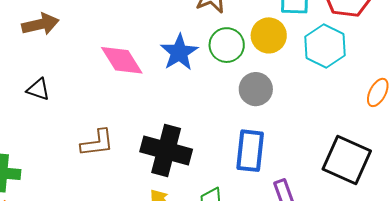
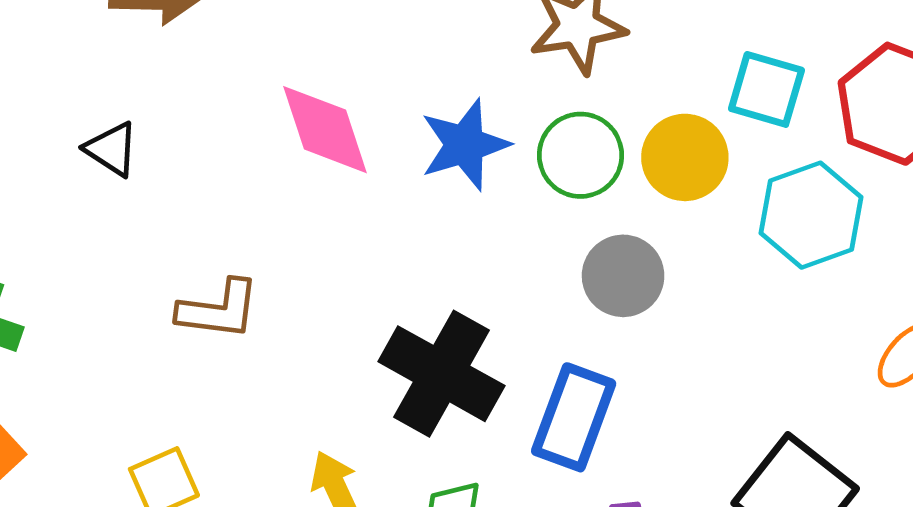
black cross: (166, 151) -> (441, 374), moved

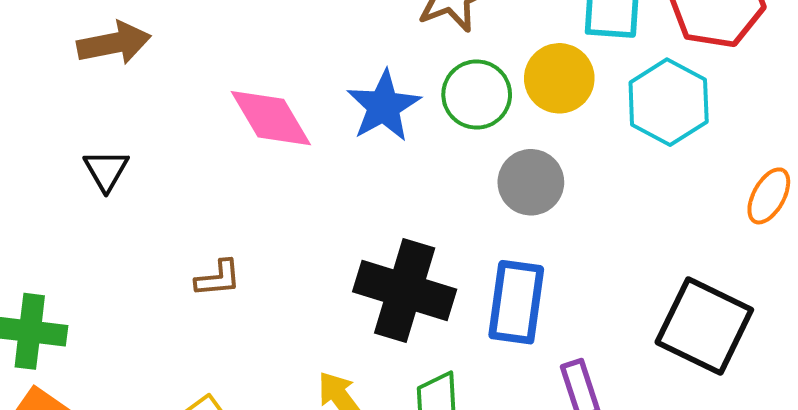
black triangle: (112, 149) -> (106, 170), turned 39
brown L-shape: (219, 310) -> (218, 278), size x0.7

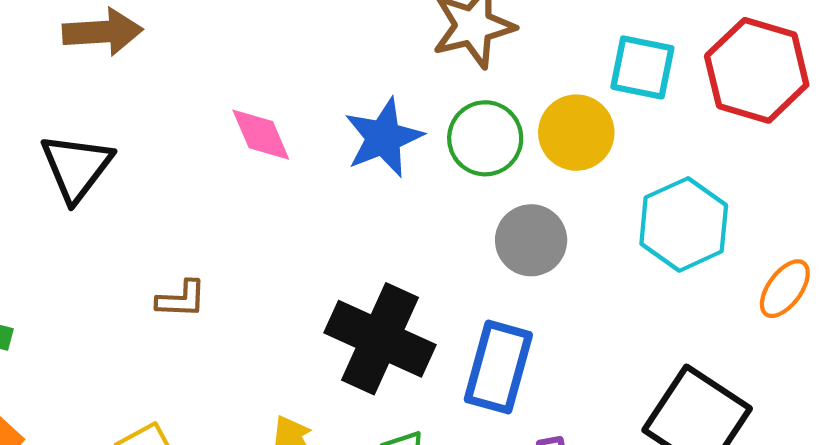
cyan hexagon: (669, 102) -> (684, 224), moved
pink diamond: (271, 118) -> (261, 135), size x0.7
black triangle: (106, 170) -> (76, 167), size x1.5

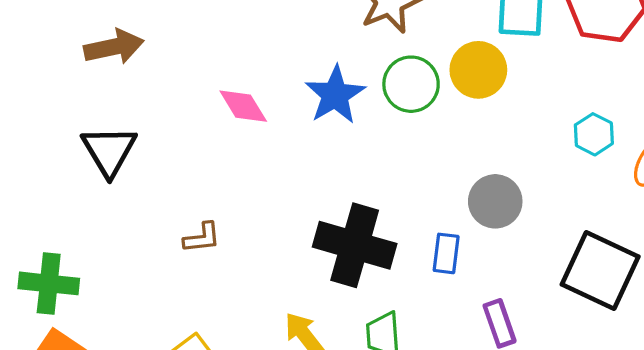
cyan hexagon: (684, 224) -> (594, 134), moved, size x0.6
gray circle: (531, 240) -> (495, 201), moved
blue rectangle: (498, 367) -> (446, 253), size x0.6

